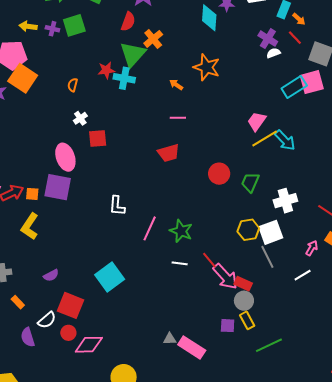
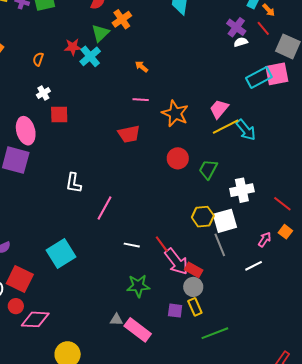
green triangle: (133, 54) -> (100, 33), size x0.7
orange star: (207, 67) -> (175, 113), moved
cyan cross: (124, 78) -> (90, 56), turned 35
green star: (181, 231) -> (138, 286), moved, turned -30

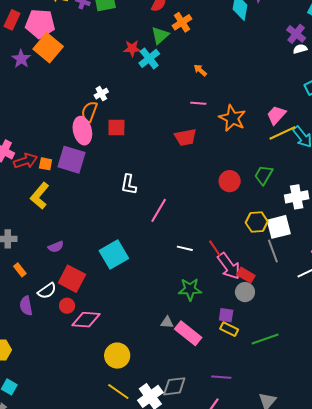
orange semicircle: (38, 59) -> (89, 112), moved, size x1.5
red square: (59, 114) -> (116, 128), moved
red circle: (178, 158) -> (230, 181), moved
yellow rectangle: (195, 307) -> (229, 329), moved, turned -42

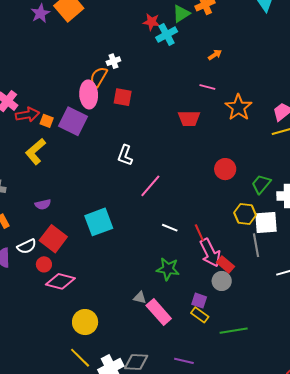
orange arrow: (200, 70) -> (215, 55), turned 96
green trapezoid: (264, 175) -> (261, 184), moved

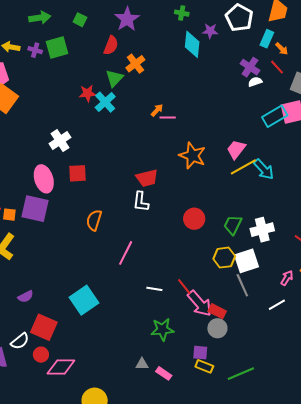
white cross: (113, 61) -> (60, 141), size x1.5
orange semicircle: (99, 77) -> (94, 220), moved
pink line: (207, 87) -> (168, 117), moved
white L-shape: (125, 155) -> (141, 202), moved
pink rectangle: (159, 312) -> (164, 373), size x0.6

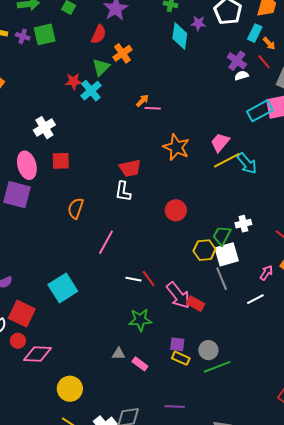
green trapezoid: (233, 225) -> (222, 235), moved
white cross: (262, 230) -> (243, 224), size x0.7
red line: (184, 287) -> (149, 278), moved
gray circle: (217, 328) -> (208, 350), moved

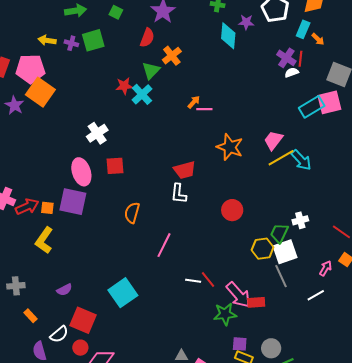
red line: (264, 62) -> (301, 59), moved, turned 49
red rectangle: (196, 304) -> (256, 302), turned -30
green star: (140, 320) -> (225, 314), moved

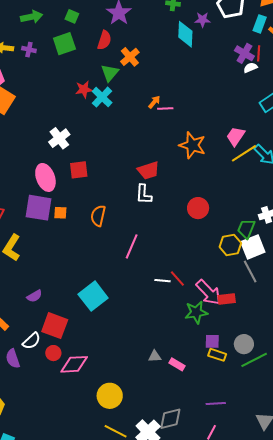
green square: (93, 40) -> (64, 44), moved
orange square: (47, 208) -> (60, 213), moved

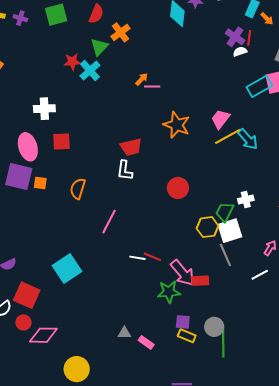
white cross: (59, 138) -> (44, 109), turned 30
red line: (177, 279) -> (152, 257), turned -30
green line: (254, 360) -> (223, 343), turned -68

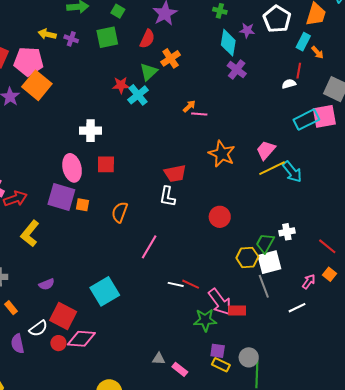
purple cross: (235, 37) -> (237, 70), moved
pink diamond: (43, 335) -> (81, 339), moved

